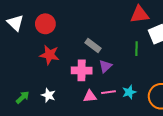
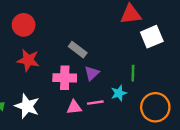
green line: (136, 49) -> (133, 73), moved
cyan star: (129, 92) -> (119, 93), moved
white star: (48, 95) -> (27, 106), size x1.5

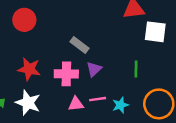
white square: (152, 37) -> (155, 32), turned 30
red star: (28, 60) -> (29, 69), moved
cyan star: (119, 93) -> (120, 105), moved

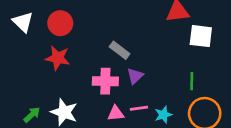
red star: (29, 69) -> (58, 58), moved
green line: (136, 69) -> (192, 81), moved

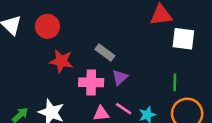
red star: (58, 58) -> (61, 61), moved
pink line: (139, 108) -> (124, 109), turned 42

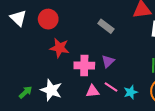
gray rectangle: (105, 53) -> (106, 26), moved

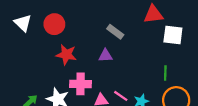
purple triangle: (108, 61) -> (105, 56), moved, turned 40
pink cross: (84, 65) -> (80, 84), moved

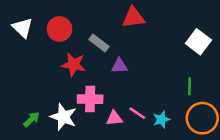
red triangle: (153, 14) -> (133, 17), moved
gray rectangle: (115, 32) -> (99, 43), moved
white square: (173, 35) -> (198, 42), turned 30

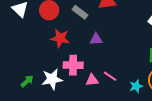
gray rectangle: (99, 43) -> (80, 12), moved
white star: (63, 117) -> (52, 79), turned -30
cyan star: (161, 119) -> (136, 86), moved

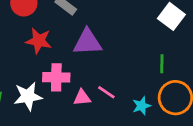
purple triangle: (96, 39) -> (87, 42), size x1.6

